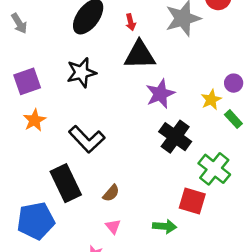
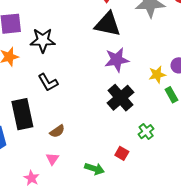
black star: (81, 73) -> (43, 40), moved
black L-shape: (87, 139) -> (48, 82), size x0.7
green cross: (214, 169) -> (146, 132), size x0.6
red square: (192, 201) -> (122, 153), size x0.6

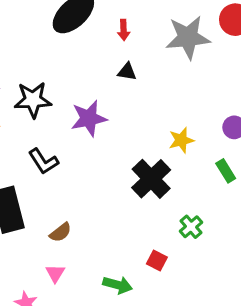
black triangle: (108, 24) -> (127, 72), size x0.5
purple star: (117, 60) -> (89, 118), moved
yellow star: (157, 75) -> (181, 140), moved

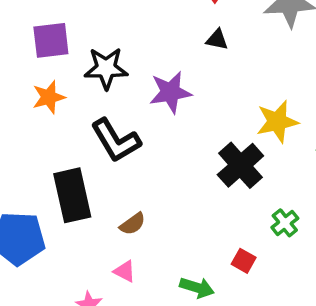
yellow star: (181, 140) -> (277, 122), size x1.4
black L-shape: (43, 161) -> (116, 140), size x1.4
pink triangle: (55, 273) -> (125, 271), turned -36

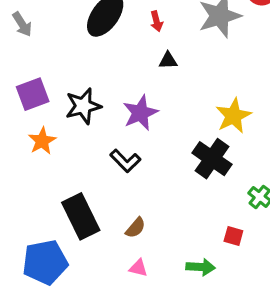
black L-shape: (116, 140) -> (125, 161), moved, size x0.7

